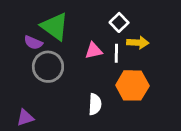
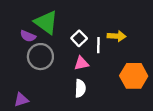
white square: (119, 22) -> (79, 38), moved
pink triangle: (94, 51) -> (81, 63), moved
orange hexagon: (132, 85) -> (134, 76), moved

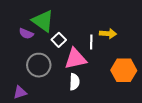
white square: (79, 38) -> (59, 40), moved
gray circle: (40, 57) -> (39, 65), moved
pink triangle: (81, 63) -> (76, 59), size x1.6

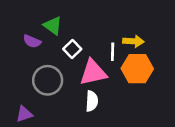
green triangle: (43, 21) -> (53, 26), size x0.7
orange hexagon: (124, 70) -> (137, 69), moved

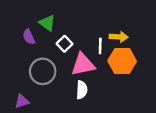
purple semicircle: (32, 41) -> (29, 37), turned 42

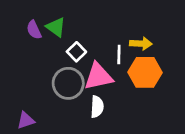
purple semicircle: (29, 37) -> (34, 30), moved
gray circle: (43, 71) -> (68, 83), moved

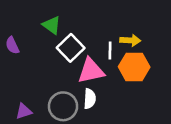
purple semicircle: (34, 30) -> (12, 45), moved
white square: (76, 52) -> (71, 48), size x1.5
gray circle: (68, 83) -> (63, 106), moved

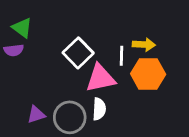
green triangle: (52, 25) -> (22, 28), moved
purple semicircle: (12, 45) -> (14, 50), turned -72
purple triangle: (24, 111) -> (36, 115), moved

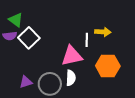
white square: (78, 53) -> (29, 38), moved
orange hexagon: (148, 74) -> (108, 66), moved

